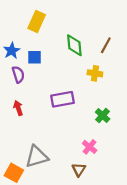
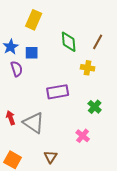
red arrow: (18, 108) -> (11, 118), moved
gray triangle: (37, 157) -> (34, 123), moved, turned 50
brown triangle: (79, 170) -> (51, 157), moved

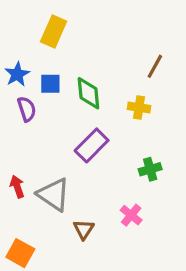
green diamond: (69, 42) -> (88, 93), moved
purple rectangle: (58, 92) -> (92, 145), turned -35
green cross: (95, 107) -> (150, 169), turned 32
brown triangle: (51, 157) -> (84, 229), moved

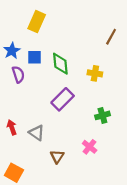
brown line: (155, 66) -> (111, 37), moved
gray triangle: (54, 195) -> (37, 133), size x0.7

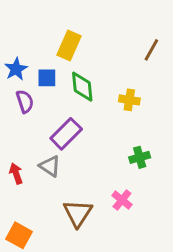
yellow rectangle: (37, 22) -> (69, 45), moved
purple rectangle: (63, 99) -> (66, 134), moved
gray triangle: (37, 133) -> (50, 166), moved
brown triangle: (57, 157) -> (78, 213), size x1.5

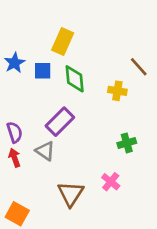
brown line: (151, 50) -> (139, 67), moved, turned -70
purple semicircle: (25, 101) -> (15, 132), moved

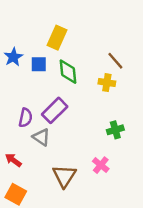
brown line: (139, 67) -> (115, 61), moved
purple semicircle: (15, 132) -> (25, 118), moved, turned 30
red arrow: (15, 158) -> (13, 160), moved, turned -35

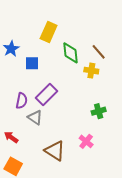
blue square: (39, 64) -> (32, 63), moved
green diamond: (68, 72) -> (70, 53), moved
brown triangle: (64, 176) -> (55, 151), turned -30

